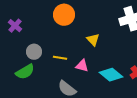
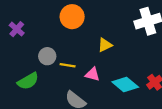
yellow triangle: (93, 40) -> (105, 45), turned 48
gray circle: (34, 52) -> (47, 56), moved

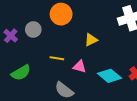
purple cross: (17, 29) -> (11, 36), moved
gray circle: (47, 56) -> (33, 30), moved

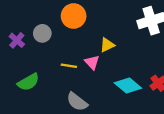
pink triangle: (80, 67) -> (92, 62), moved, turned 32

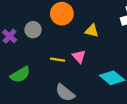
yellow triangle: (107, 45) -> (92, 31), moved, turned 40

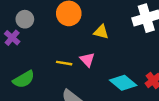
gray circle: (33, 30) -> (25, 19), moved

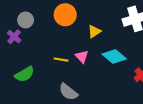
yellow triangle: (101, 32) -> (94, 31), turned -48
cyan diamond: (123, 83) -> (114, 56), moved

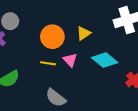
orange circle: (65, 15) -> (52, 37), moved

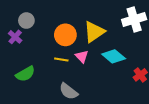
yellow triangle: (83, 33) -> (94, 32), size x1.6

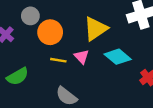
gray circle: (26, 21) -> (30, 16), moved
orange circle: (65, 35) -> (50, 32), moved

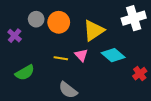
orange circle: (50, 32) -> (59, 22), moved

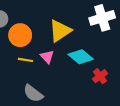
orange circle: (59, 22) -> (20, 35), moved
red cross: (140, 74) -> (100, 76), moved

